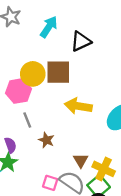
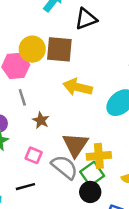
brown triangle: (81, 160) -> (75, 145), size x1.6
yellow cross: (104, 169) -> (99, 156), turned -35
pink square: (50, 183) -> (34, 155), moved

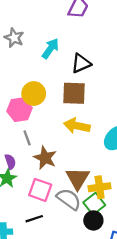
brown square: (59, 49) -> (74, 93), moved
brown star: (41, 120) -> (45, 158), size x1.5
pink square: (34, 155) -> (40, 190), size x1.5

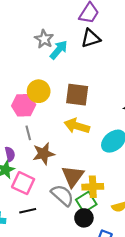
gray star: (14, 38) -> (44, 39), moved
black triangle: (81, 63) -> (91, 38), moved
brown star: (45, 158) -> (44, 154), turned 30
pink square: (40, 190) -> (23, 183), moved

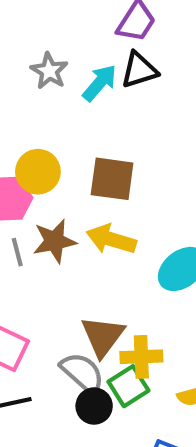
cyan arrow: (59, 50) -> (100, 83), moved
brown star: (44, 154) -> (55, 241), moved
black circle: (84, 218) -> (94, 406), moved

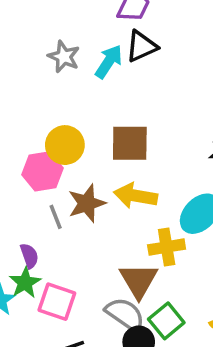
yellow cross: (141, 357) -> (167, 247), moved

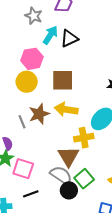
black triangle: (142, 46) -> (69, 38), moved
gray star: (64, 57) -> (34, 16), moved
pink hexagon: (43, 171) -> (32, 59), moved

